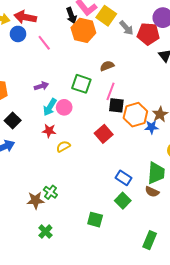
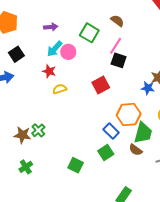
brown semicircle: (107, 66) -> (117, 21), turned 48
orange hexagon: (135, 115) -> (129, 114), moved

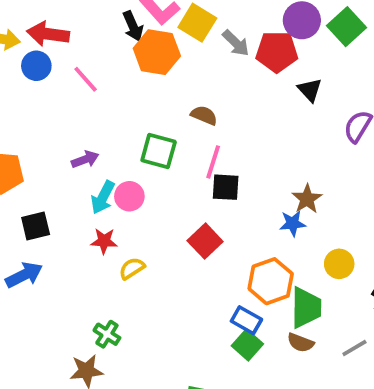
black square: (16, 54) -> (36, 226), turned 35
green cross: (38, 130) -> (107, 334), moved
green square: (106, 153) -> (247, 345), moved

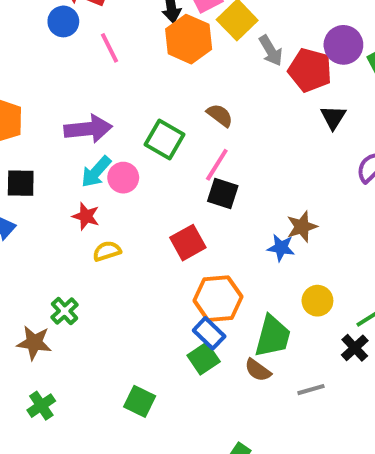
purple arrow: (85, 159) -> (88, 129), size x1.6
orange hexagon: (271, 281) -> (218, 299), moved

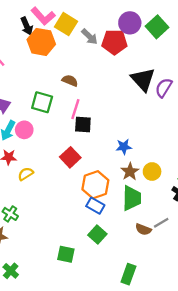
black triangle: (333, 117) -> (143, 80), moved, size x1.6
brown star: (302, 227) -> (130, 172), moved
green square: (204, 359) -> (97, 235), moved
brown semicircle: (258, 370) -> (143, 229), moved

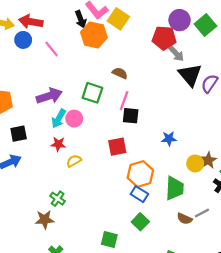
gray arrow: (89, 37) -> (176, 54), moved
red square: (70, 157) -> (117, 147), turned 30
brown star: (130, 172) -> (208, 160), moved

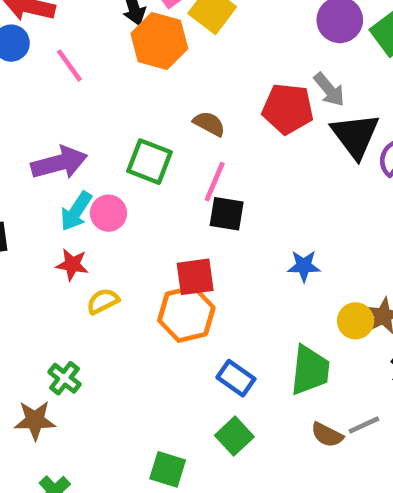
red pentagon: (164, 38) -> (288, 109), moved
orange hexagon: (140, 174) -> (186, 314), moved

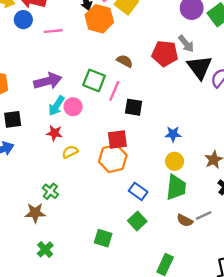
pink line: (69, 65) -> (53, 31), turned -60
pink line: (215, 182) -> (114, 91), moved
yellow circle: (356, 321) -> (175, 161), moved

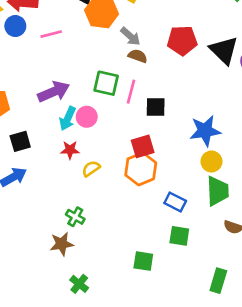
gray arrow: (186, 44) -> (130, 36), moved
blue star: (173, 134) -> (205, 131), size x1.6
green square: (137, 221) -> (179, 236), turned -30

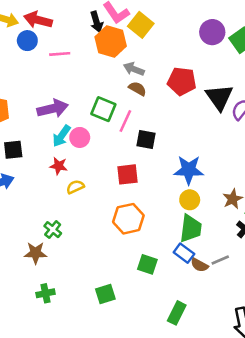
gray arrow: (130, 36) -> (134, 69), turned 150
orange hexagon: (141, 169) -> (128, 219), moved
blue rectangle: (175, 202) -> (184, 253), moved
green square: (143, 261) -> (105, 294), moved, turned -36
green cross: (79, 284) -> (46, 293), turned 30

